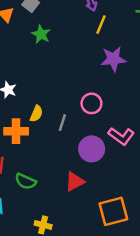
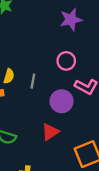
pink circle: (91, 103) -> (66, 61), moved

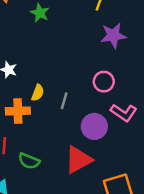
red triangle: (50, 132) -> (78, 160), size x1.4

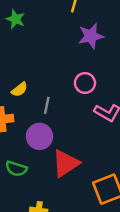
yellow semicircle: (38, 93) -> (19, 90), moved, turned 35
purple circle: (94, 126) -> (40, 136), moved

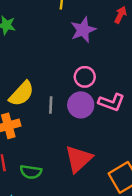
yellow semicircle: (19, 90) -> (22, 94), size x1.6
purple circle: (40, 136) -> (81, 105), moved

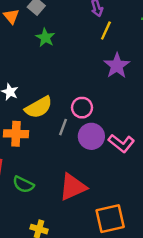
purple star: (83, 30) -> (117, 66), turned -30
pink circle: (85, 77) -> (82, 108), moved

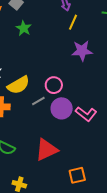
purple star: (117, 66) -> (82, 51), turned 30
gray line: (63, 127) -> (38, 101), turned 40
orange square: (110, 219) -> (77, 175), size x0.7

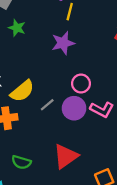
purple star: (82, 51) -> (63, 43), moved
pink circle: (54, 85) -> (81, 84), moved

